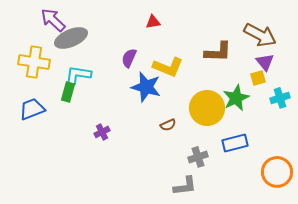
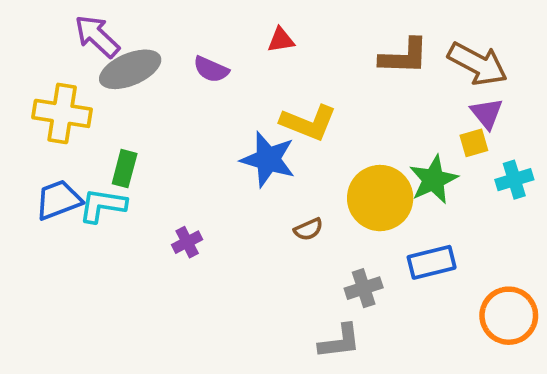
brown L-shape: (218, 52) -> (404, 56), moved
purple semicircle: (129, 58) -> (211, 69), moved, turned -90
cyan L-shape: (78, 75) -> (103, 205), moved

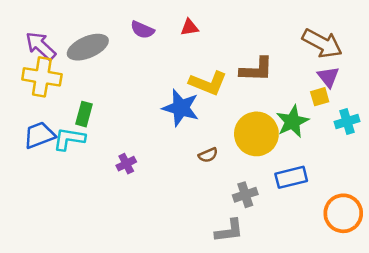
purple arrow: (97, 36) -> (41, 46), moved
brown L-shape: (404, 56) -> (256, 69), moved
purple semicircle: (211, 69) -> (142, 30), moved

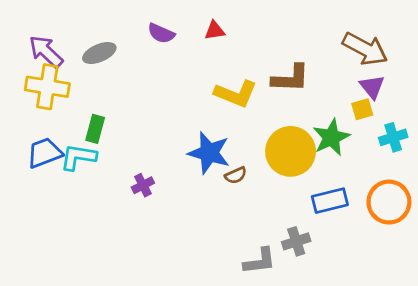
gray ellipse: (88, 47) -> (99, 53), size x0.7
blue star: (181, 108) -> (209, 153), moved
gray cross: (245, 195) -> (296, 241), moved
orange circle: (343, 213) -> (389, 202), moved

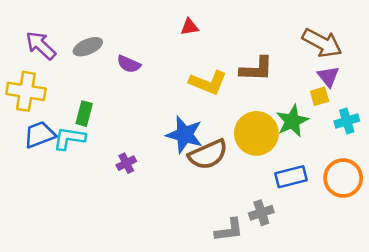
purple semicircle: (161, 33) -> (129, 64), moved
yellow cross: (47, 87) -> (26, 91), moved
brown semicircle: (236, 175) -> (208, 154), size x2.0

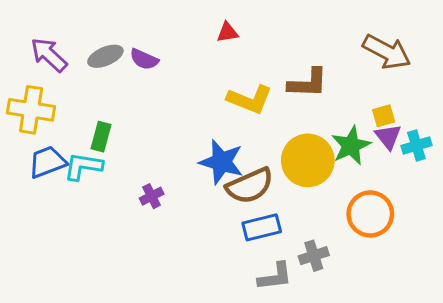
purple semicircle: (129, 64) -> (144, 59), moved
purple triangle: (328, 76) -> (388, 137), moved
blue rectangle: (291, 177) -> (262, 227), moved
orange circle: (343, 178) -> (370, 214), moved

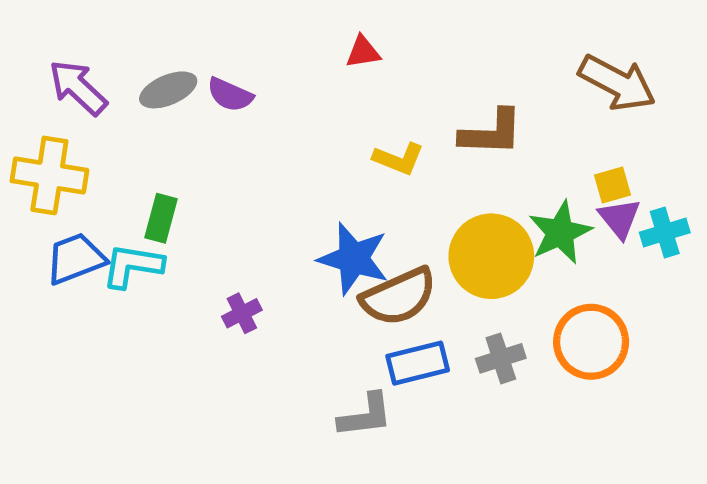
yellow L-shape: (250, 99) -> (399, 159), size x0.7
gray cross: (314, 256) -> (501, 358), moved
gray L-shape: (275, 276) -> (365, 415), moved

